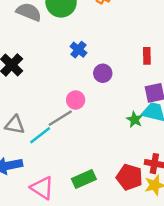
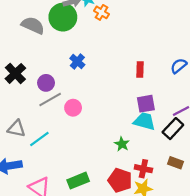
purple circle: (103, 73) -> (46, 83), moved
gray line: (60, 118) -> (50, 100), moved
green star: (135, 120) -> (122, 144), moved

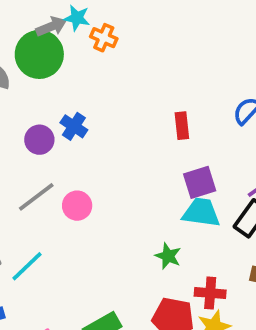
purple circle: (46, 83) -> (39, 140), moved

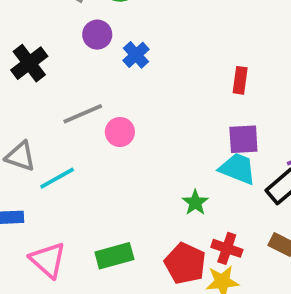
purple circle: (39, 140) -> (97, 35), moved

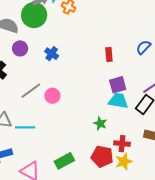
purple circle: (97, 35) -> (20, 48), moved
cyan line: (57, 178) -> (25, 127), turned 42

